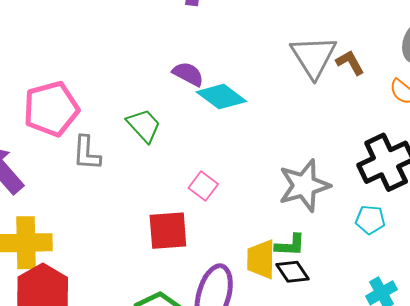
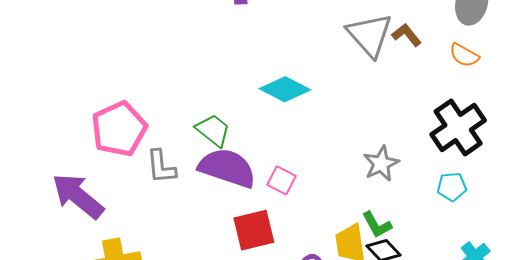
purple semicircle: (188, 74) -> (227, 168), moved, size x1.8
gray star: (304, 185) -> (381, 164), size x0.7
green L-shape: (290, 245) -> (377, 225), turned 68

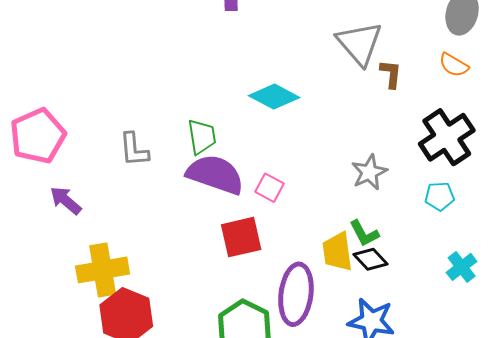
brown L-shape: (407, 35) -> (391, 74), moved, turned 44
pink pentagon: (119, 129) -> (38, 136), moved
green trapezoid: (213, 130) -> (202, 137), turned 42
gray L-shape: (161, 167) -> (134, 150), moved
purple arrow: (78, 196) -> (66, 200), size x0.6

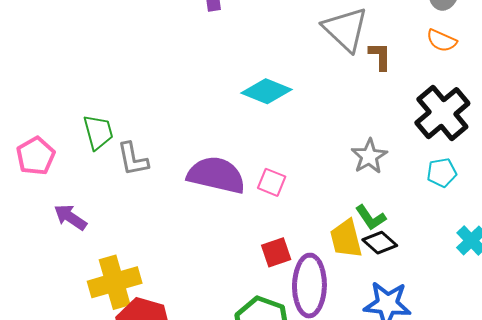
pink pentagon: (38, 136) -> (36, 156), size x0.7
green trapezoid: (202, 137) -> (98, 132), moved
red square: (241, 237) -> (276, 252), moved, size x0.7

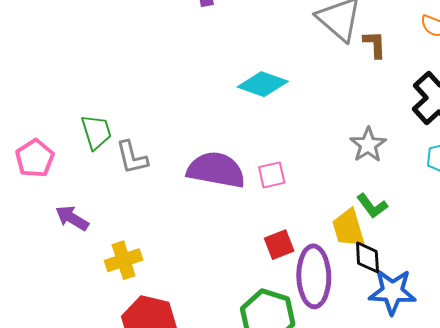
pink square: (272, 182) -> (272, 175), turned -32
black diamond: (380, 243) -> (367, 257), moved, turned 48
yellow cross: (115, 282) -> (124, 260), moved, size x0.7

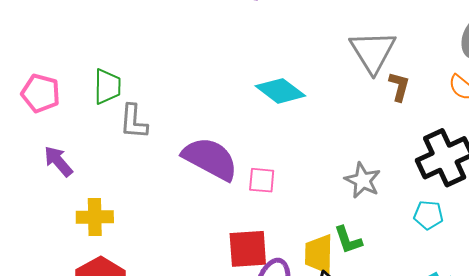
gray star: (368, 145) -> (363, 180), turned -30
pink pentagon: (35, 158) -> (41, 93), turned 30
red square: (279, 245) -> (248, 249), size x1.4

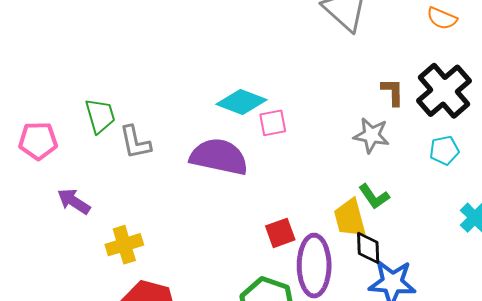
brown L-shape: (399, 87) -> (393, 92), moved
cyan diamond: (280, 91) -> (242, 102), moved
pink square: (262, 180) -> (273, 123), moved
red square: (248, 249) -> (280, 233), size x0.7

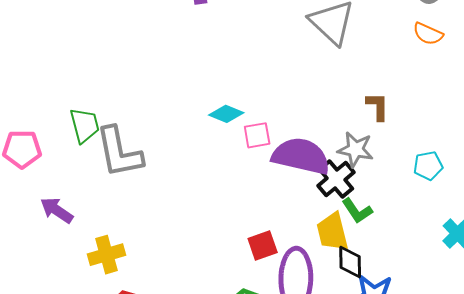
black cross: (444, 91) -> (336, 179), moved, size x0.7
cyan diamond: (242, 102) -> (226, 114), size x0.7
gray L-shape: (135, 142) -> (119, 152), size x1.5
purple semicircle: (219, 157) -> (301, 156), moved

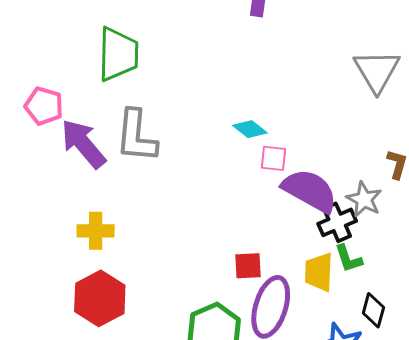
green trapezoid: (85, 125) -> (118, 54), moved, size x1.5
purple arrow: (57, 210) -> (83, 144), moved, size x1.6
black diamond: (350, 262) -> (373, 310), moved

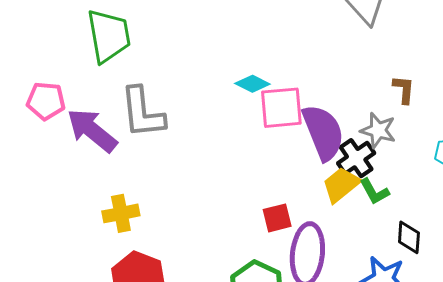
pink square: (273, 158) -> (281, 108), size x1.6
purple semicircle: (310, 191) -> (323, 132), turned 50
yellow trapezoid: (319, 272) -> (341, 185), moved, turned 60

